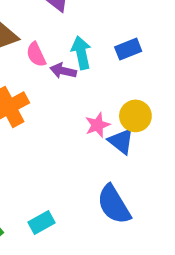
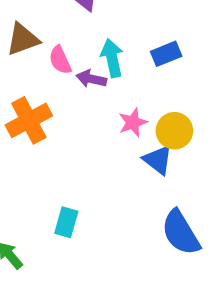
pink star: (98, 125) -> (133, 122), moved
blue semicircle: (114, 204) -> (181, 233), moved
cyan rectangle: (42, 223) -> (66, 222), moved, turned -45

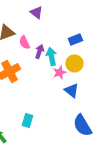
cyan arrow: (112, 58) -> (51, 56), moved
purple arrow: (91, 79) -> (39, 51), turned 96
yellow circle: (174, 131) -> (74, 63), moved

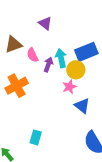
blue rectangle: (75, 39) -> (86, 52), size x1.5
cyan arrow: (51, 56) -> (61, 58), moved
yellow circle: (74, 63) -> (76, 70), moved

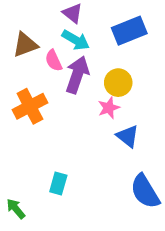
blue rectangle: (86, 52) -> (129, 31), moved
cyan arrow: (61, 58) -> (76, 40), moved, turned 132
purple arrow: (48, 65) -> (77, 75), size x1.6

